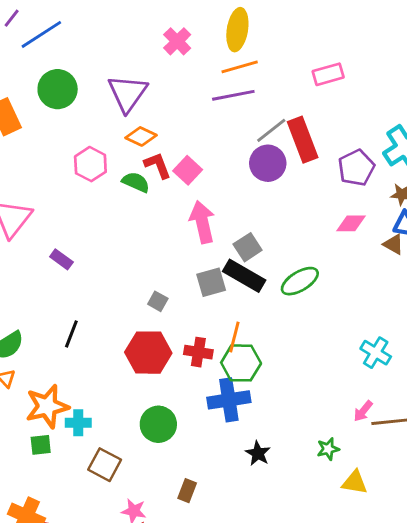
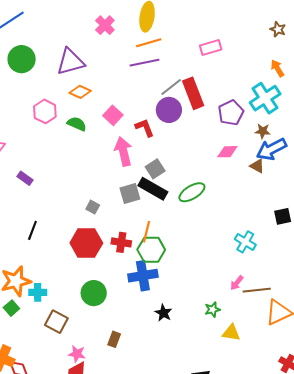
purple triangle: (128, 93) -> (70, 62), turned 40
red L-shape: (158, 165) -> (145, 128), moved
green square: (41, 445) -> (11, 308), turned -35

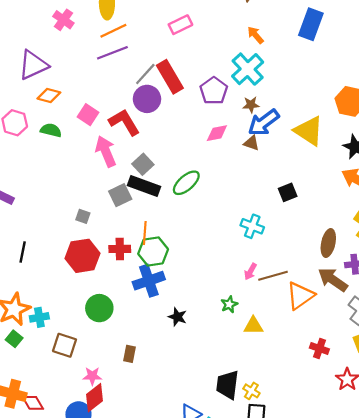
red L-shape: (145, 128) -> (124, 122), size x1.4

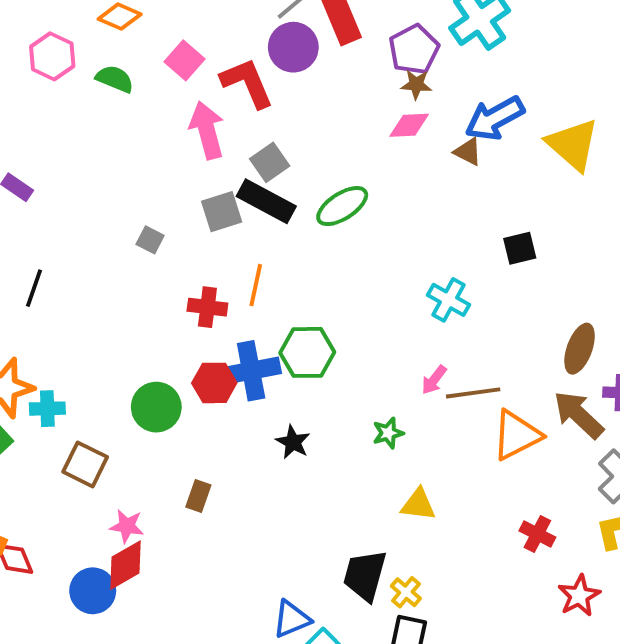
brown star: (251, 105) -> (416, 84), moved
green hexagon: (153, 252) -> (307, 352), moved
red hexagon: (82, 256) -> (214, 383), moved, size x0.7
yellow triangle: (253, 326) -> (418, 505), moved

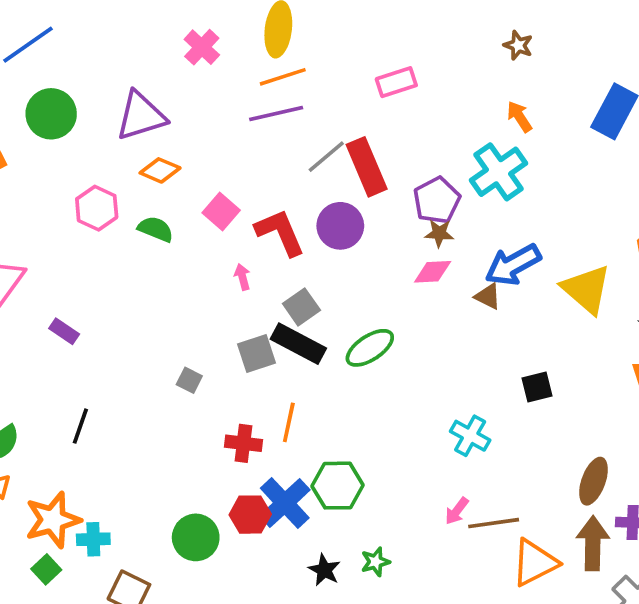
purple circle: (293, 47) -> (340, 226), moved
pink arrow: (207, 130) -> (242, 277), size x0.5
blue cross: (251, 371) -> (285, 503), turned -32
brown arrow: (579, 415) -> (593, 543), turned 48
green star: (388, 433) -> (375, 562), moved

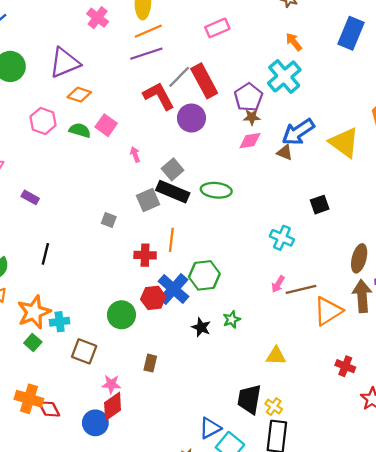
pink square: (221, 211) -> (106, 125), moved
red L-shape: (280, 232) -> (159, 96), moved
green ellipse: (370, 348) -> (216, 190), turned 44

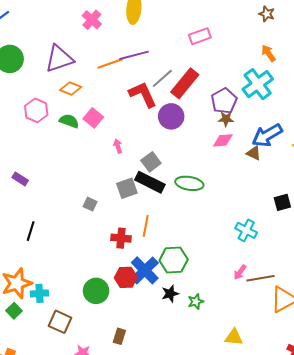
orange line: (148, 31) -> (110, 63), moved
red rectangle: (204, 81) -> (185, 83), turned 64
black star: (201, 327) -> (170, 294), moved, turned 30

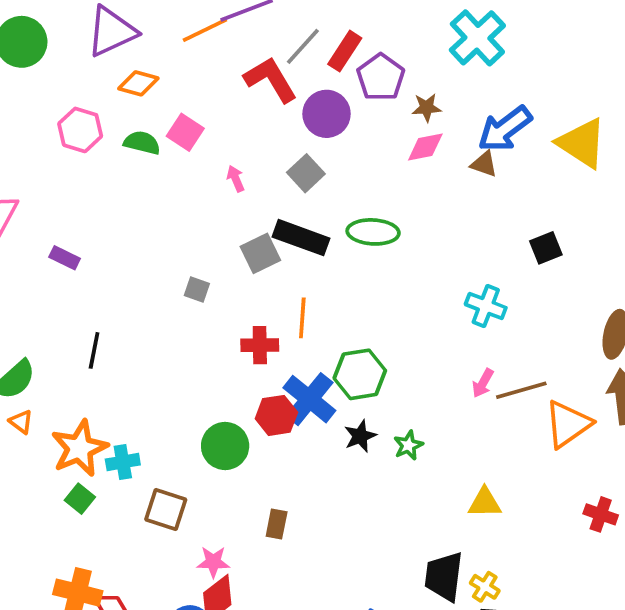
red rectangle: (185, 83) -> (345, 51), size x0.7
purple pentagon: (224, 101) -> (381, 77), moved
gray square: (151, 162) -> (306, 173), moved

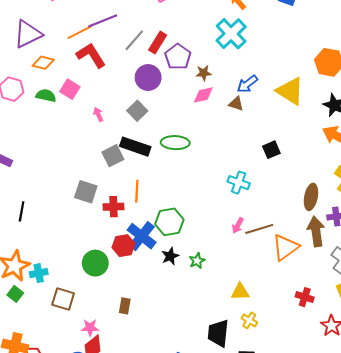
red L-shape: (271, 80) -> (91, 55), moved
blue arrow: (505, 129) -> (247, 84), size x0.7
gray square: (197, 289) -> (86, 192), moved, size x1.6
yellow cross: (485, 587) -> (249, 320), moved

